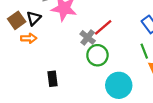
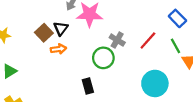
red line: (103, 27) -> (148, 41), moved
green circle: (97, 55) -> (103, 58), moved

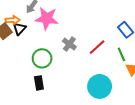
orange arrow: (58, 49) -> (13, 20), moved
green circle: (103, 58) -> (42, 58), moved

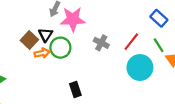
orange arrow: (13, 20) -> (42, 53), moved
green circle: (42, 58) -> (60, 48), moved
cyan circle: (100, 86) -> (140, 67), moved

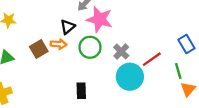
brown square: (29, 40) -> (39, 49), moved
green circle: (60, 48) -> (90, 47), moved
cyan circle: (140, 67) -> (130, 77), moved

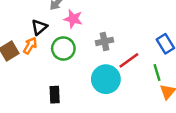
pink star: (100, 19) -> (73, 19), size x0.7
orange arrow: (59, 44) -> (30, 46), turned -63
gray cross: (121, 52) -> (104, 41), moved, turned 35

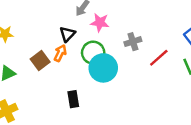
cyan circle: (106, 79) -> (103, 68), moved
black rectangle: (55, 95) -> (73, 99), moved

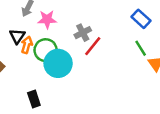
orange arrow: (60, 53) -> (27, 45), moved
red line: (159, 58) -> (93, 46), moved

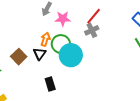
black triangle: (17, 36) -> (40, 54), moved
red line: (93, 46) -> (94, 16), moved

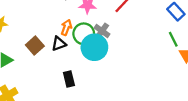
gray cross: (92, 30) -> (102, 31), moved, turned -32
black triangle: (40, 54) -> (59, 44), turned 32

